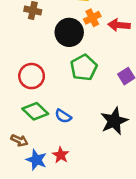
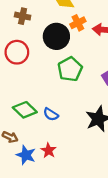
red circle: (32, 76) -> (17, 52), moved

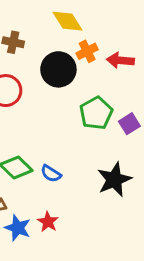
green pentagon: (70, 69) -> (96, 113), moved

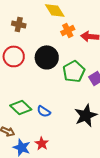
black circle: (58, 69) -> (47, 57), moved

